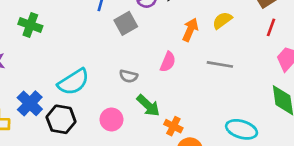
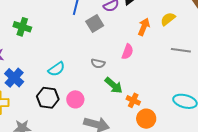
gray line: (220, 64) -> (181, 50), moved
cyan semicircle: (73, 82) -> (56, 69), size x0.7
blue cross: (30, 103) -> (14, 78), moved
pink circle: (111, 119) -> (75, 99), moved

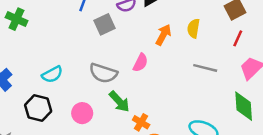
yellow semicircle: (168, 19) -> (193, 28), turned -49
gray semicircle: (98, 63) -> (103, 73), size x1.6
pink circle: (75, 99) -> (82, 113), moved

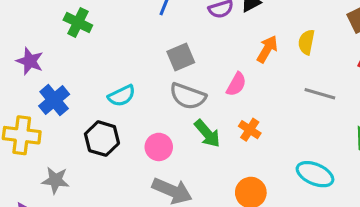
gray square: (104, 24) -> (181, 57), moved
orange cross: (141, 122) -> (250, 130), moved

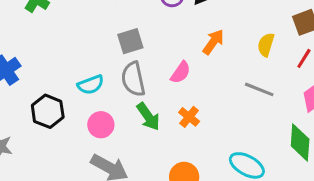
yellow semicircle: (306, 42) -> (266, 45), moved
cyan semicircle: (122, 96) -> (91, 85), moved
gray semicircle: (188, 96) -> (133, 79), turned 52

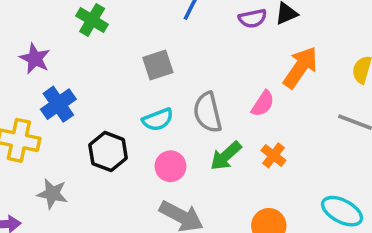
gray square: (130, 41) -> (158, 65), moved
orange arrow: (213, 42) -> (300, 67), size x1.4
green arrow: (148, 117) -> (226, 156), turned 84

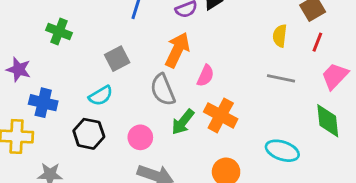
orange arrow: (300, 67) -> (177, 50), moved
blue cross: (58, 104) -> (43, 103), turned -32
cyan semicircle: (158, 120) -> (101, 96), moved
orange cross: (273, 155) -> (221, 115), size x1.6

